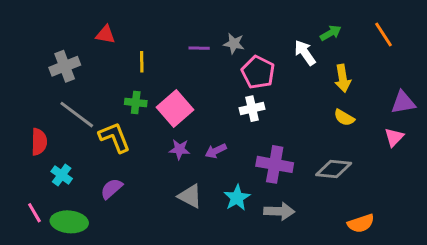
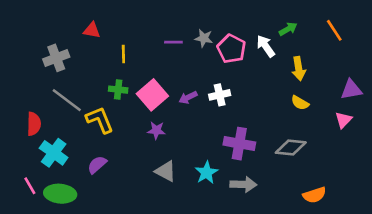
pink pentagon: (258, 72) -> (231, 49), moved
purple arrow: (216, 151) -> (188, 97), moved
cyan cross: (62, 175) -> (54, 153), size x1.5

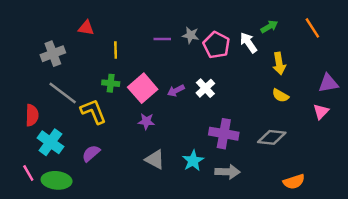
white cross: (220, 95) -> (205, 88), turned -30

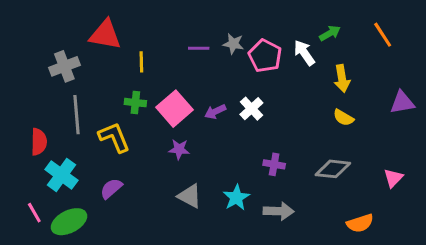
red triangle: (86, 28) -> (105, 35), size x1.6
gray line: (63, 93) -> (77, 115), turned 48
pink triangle: (321, 112) -> (393, 178), moved
purple cross: (224, 134) -> (274, 164), size x0.6
green ellipse: (57, 180) -> (69, 222), turned -32

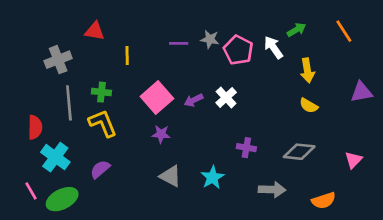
red triangle: (105, 35) -> (95, 31), size x0.7
green cross: (135, 103) -> (101, 92), moved
gray arrow: (279, 211) -> (272, 190), moved

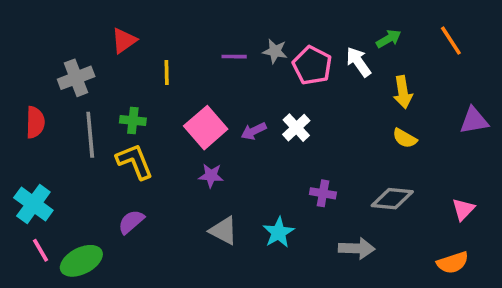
red triangle: (95, 31) -> (124, 41), turned -45
red semicircle: (35, 127) -> (35, 122), moved
cyan cross: (55, 157) -> (33, 204), moved
orange semicircle: (324, 200) -> (453, 263), moved

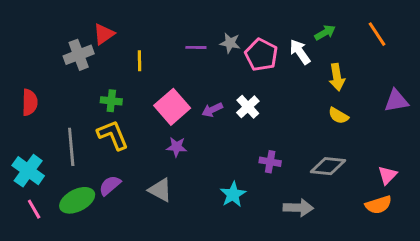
gray cross: (76, 78) -> (79, 55), moved
gray line: (90, 135) -> (71, 147), moved
gray triangle: (223, 231) -> (160, 190), moved
green ellipse: (81, 261) -> (77, 200), moved
orange semicircle: (453, 263) -> (378, 205), moved

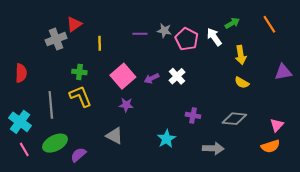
purple semicircle: (110, 185) -> (78, 155), moved

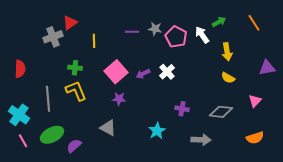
pink triangle: (277, 125) -> (255, 101), moved

